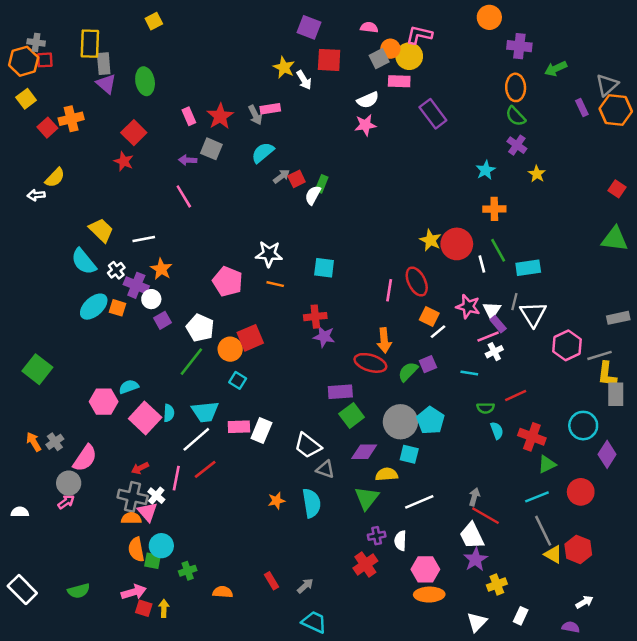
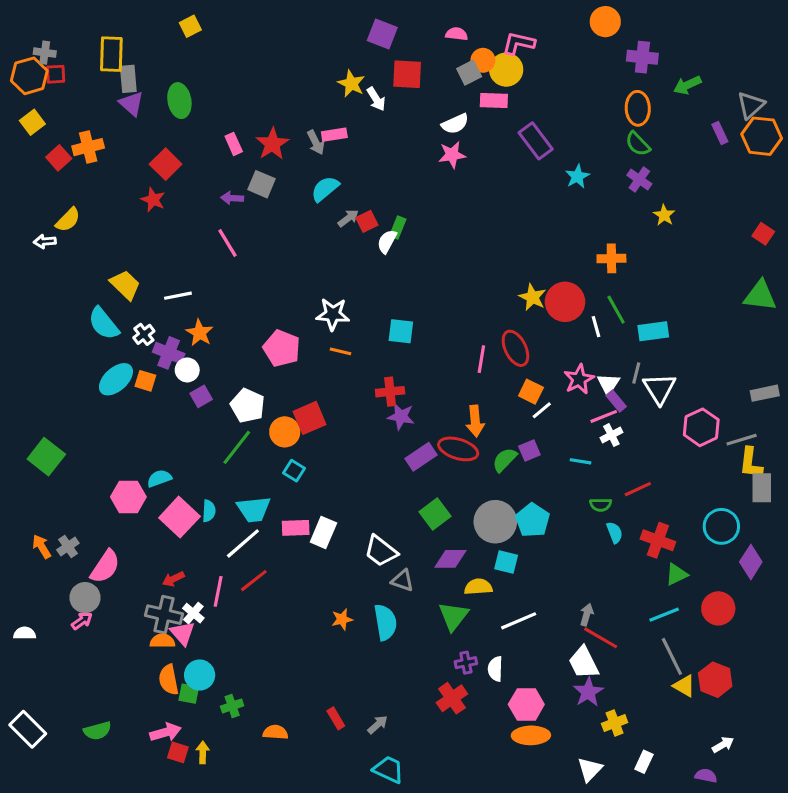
cyan star: (486, 170) -> (577, 176), moved
pink star: (468, 307) -> (579, 379), turned 30
purple rectangle: (340, 392) -> (421, 457), moved, turned -30

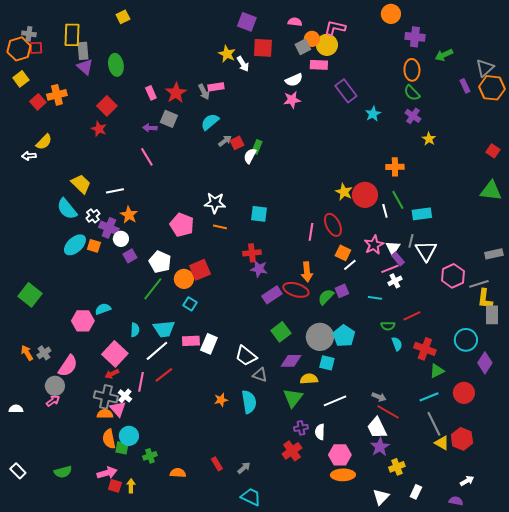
pink square: (179, 517) -> (115, 354), moved
gray arrow: (587, 615) -> (379, 397), turned 96
white rectangle: (28, 729) -> (18, 471), size x0.7

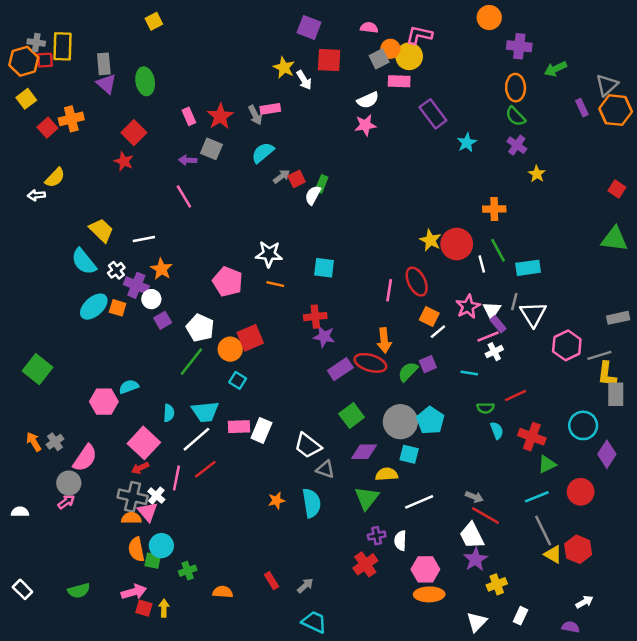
yellow rectangle: (72, 35) -> (63, 46), moved

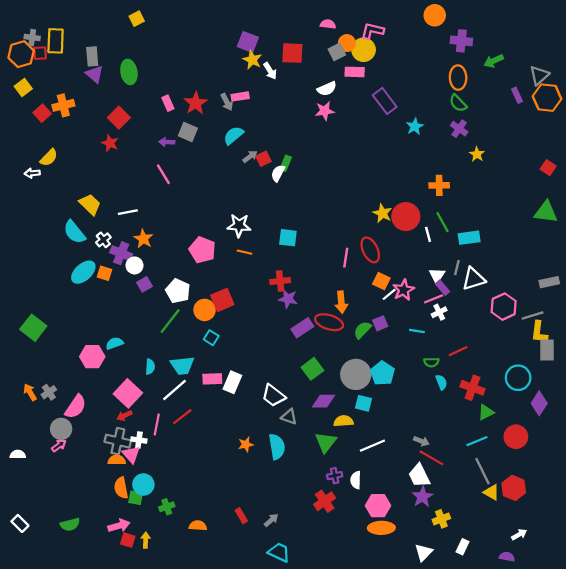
purple square: (309, 28) -> (248, 42), moved
pink star: (468, 307) -> (404, 290), moved
white triangle: (533, 314) -> (474, 279), turned 45
white cross: (156, 496) -> (139, 440), turned -32

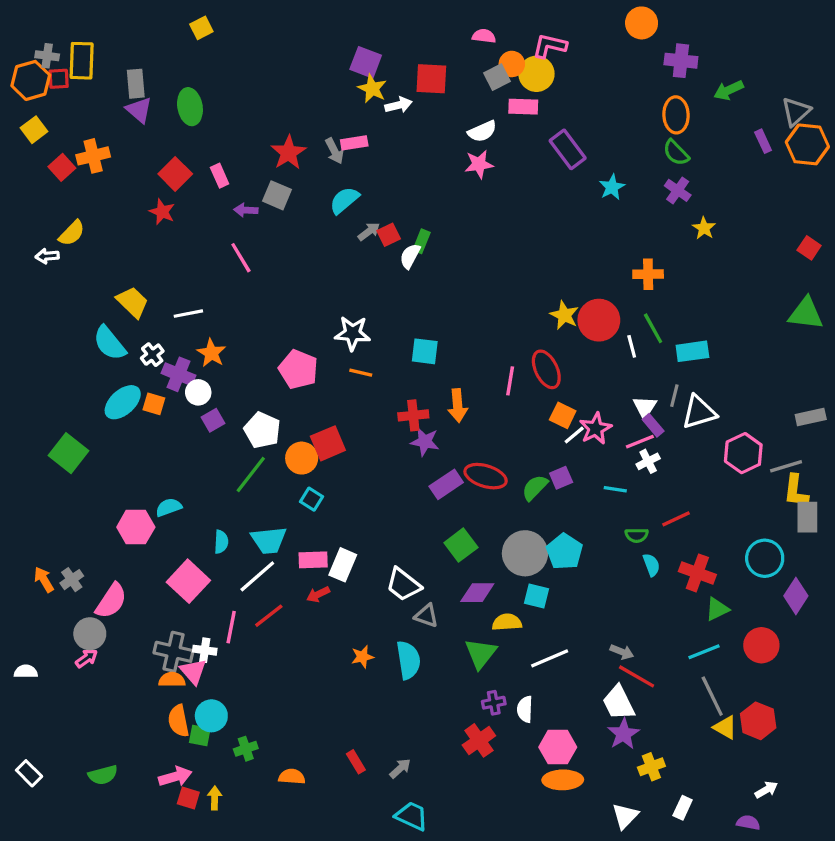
white arrow: (270, 71) -> (399, 105), turned -72
pink rectangle: (168, 103) -> (220, 176), moved
orange arrow: (341, 302) -> (458, 406), moved
green square: (33, 328) -> (68, 453), moved
red arrow: (124, 416) -> (318, 594), moved

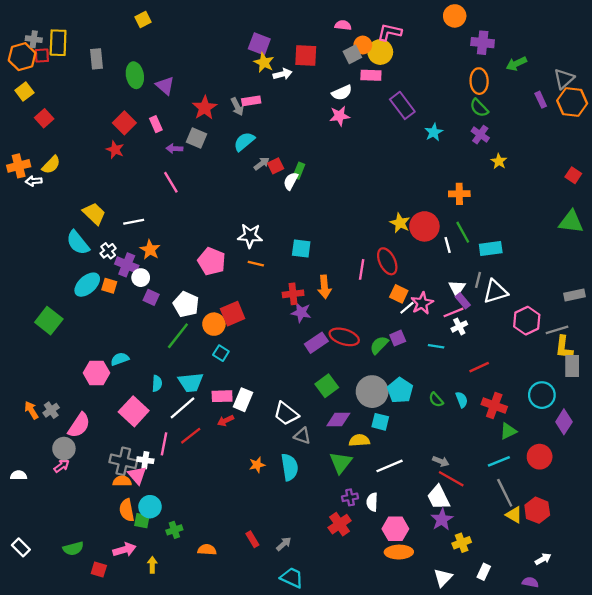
purple triangle: (139, 110) -> (165, 86), moved
orange cross: (93, 156) -> (19, 166), moved
purple square: (213, 420) -> (151, 297), turned -35
green semicircle: (637, 535) -> (436, 400), moved, turned 49
red square: (188, 798) -> (99, 569), moved

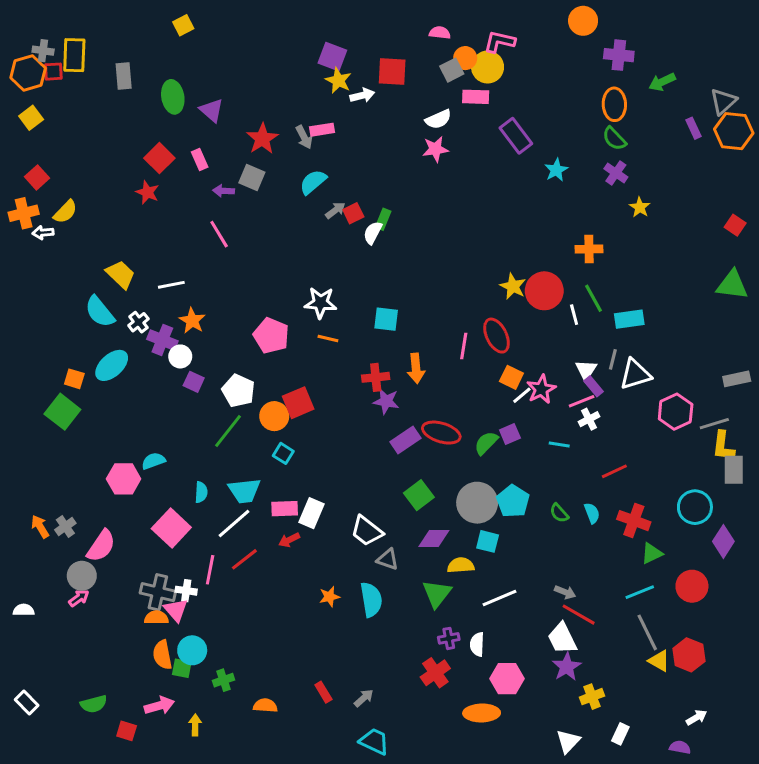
red square: (44, 118) -> (37, 177), moved
orange square: (109, 286) -> (74, 379), moved
orange ellipse: (399, 552) -> (482, 713), moved

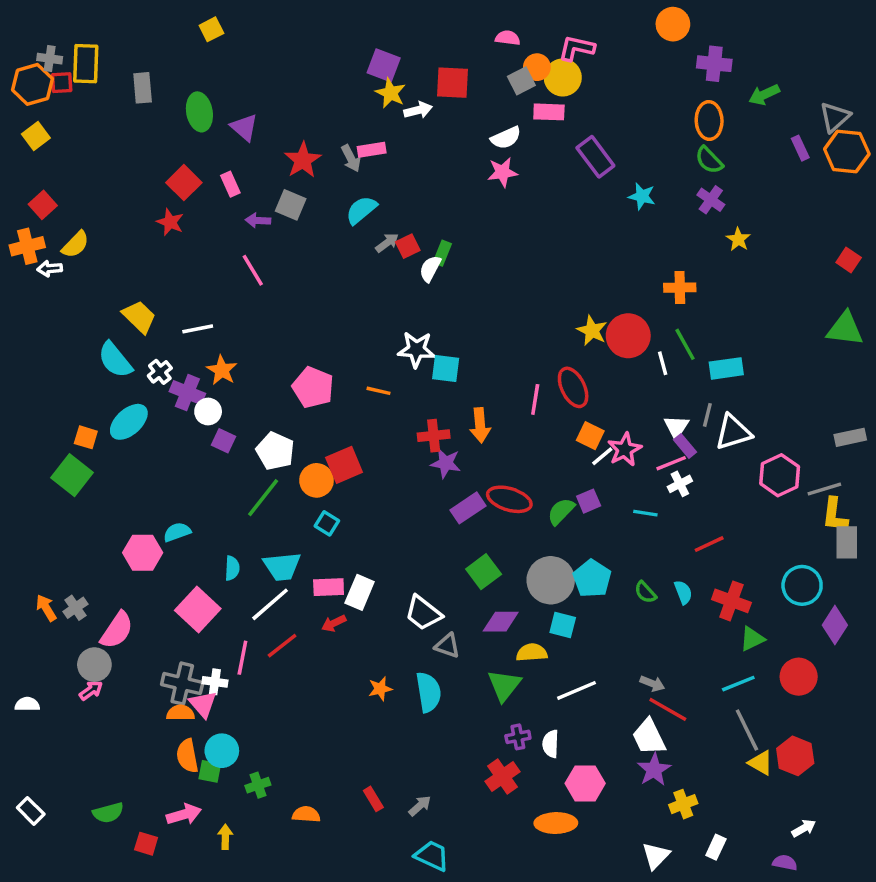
cyan star: (556, 170) -> (642, 196), turned -30
white star: (320, 303) -> (416, 350), moved

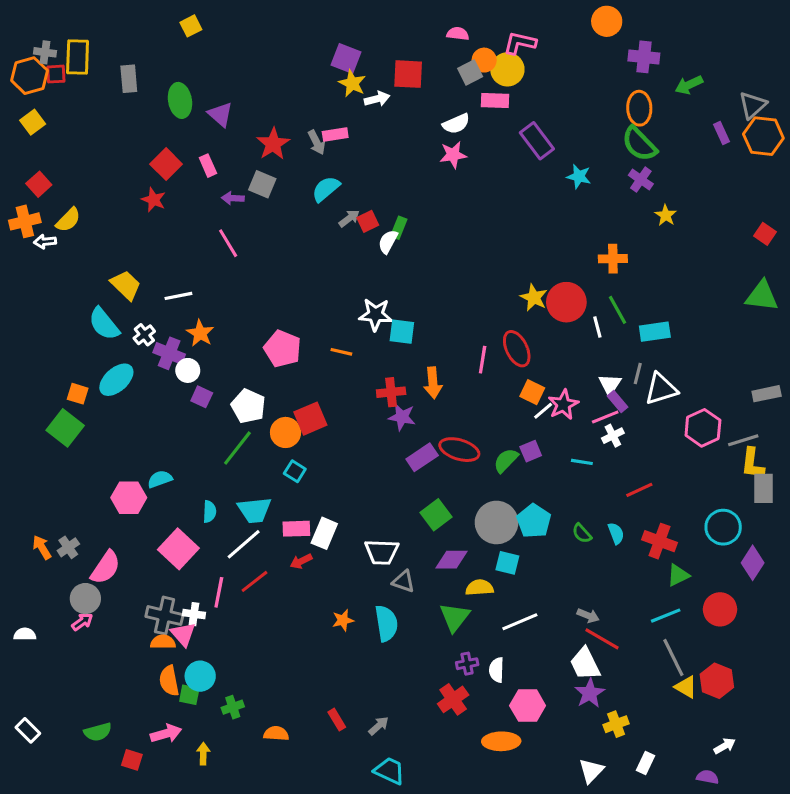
green semicircle: (709, 160) -> (639, 144), size x1.4
white trapezoid: (423, 613) -> (382, 552), turned -36

